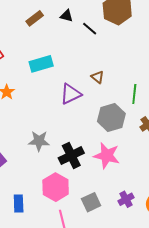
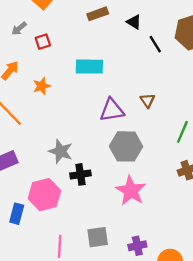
gray hexagon: (111, 118) -> (126, 146), moved
black cross: (71, 156) -> (80, 174), moved, size x0.7
pink hexagon: (56, 187) -> (44, 195), moved

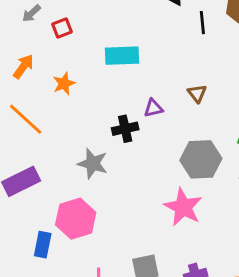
black line: (155, 44) -> (202, 23), turned 30
purple triangle: (112, 110) -> (153, 108), size x0.6
gray hexagon: (126, 146) -> (201, 159), moved
black cross: (80, 174) -> (125, 129), moved

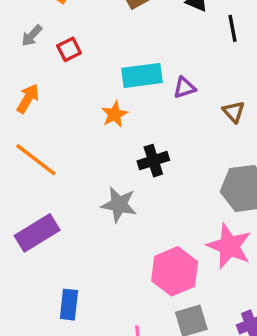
orange star: (64, 84) -> (115, 114), moved
purple triangle: (153, 108) -> (184, 88), moved
pink hexagon: (76, 219) -> (175, 271), moved

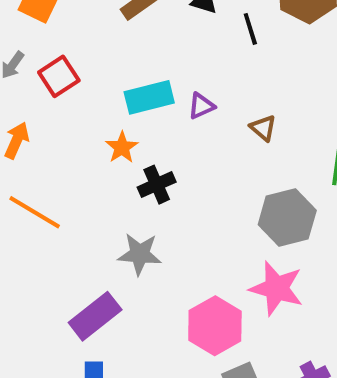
red square: (69, 49) -> (59, 76), size x1.4
black cross: (153, 161) -> (157, 185), moved
purple rectangle: (37, 233) -> (95, 316), moved

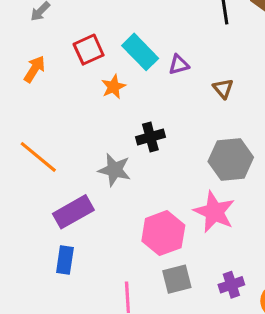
red square: (59, 76) -> (89, 50), moved
cyan rectangle: (149, 97) -> (140, 52), turned 51
black cross: (157, 185) -> (150, 137), moved
orange line: (35, 212) -> (38, 157), moved

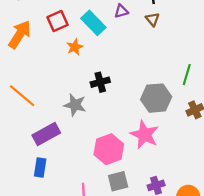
purple triangle: (179, 65) -> (121, 11), moved
orange arrow: (34, 69) -> (20, 34), size x1.5
brown triangle: (223, 89) -> (152, 19), moved

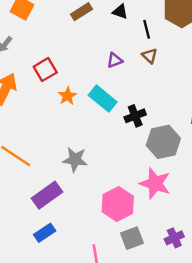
purple triangle: (121, 11) -> (115, 60), moved
cyan rectangle: (93, 23) -> (103, 99), moved
black cross: (100, 82) -> (135, 116), moved
blue rectangle: (40, 168) -> (45, 233), turned 54

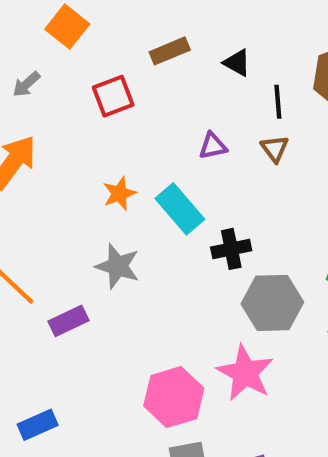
red square: (45, 70) -> (113, 96), moved
gray star: (75, 160) -> (118, 266), moved
purple rectangle: (47, 195) -> (69, 321), moved, size x0.7

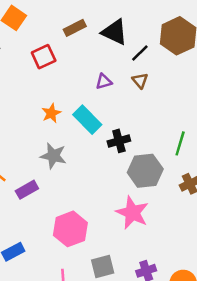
black triangle: (237, 63) -> (115, 32), size x1.6
black line: (278, 102) -> (140, 53), turned 54
pink hexagon: (174, 397) -> (70, 229), moved

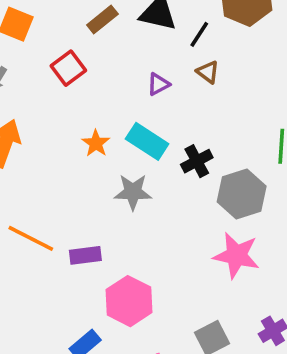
gray star: (53, 156) -> (133, 192), moved
purple rectangle: (27, 190) -> (85, 255), turned 35
pink hexagon: (70, 229) -> (129, 301), moved

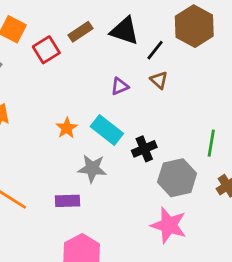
red square: (68, 68) -> (46, 50), moved
purple rectangle: (85, 255) -> (67, 201), moved

